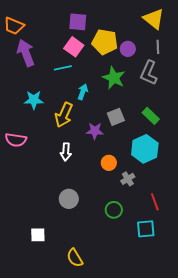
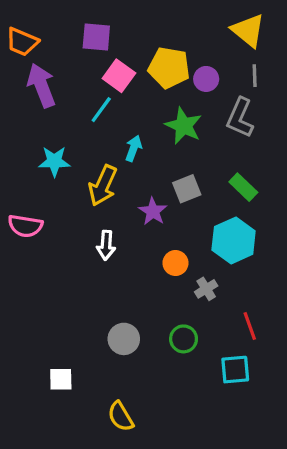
purple square: (78, 22) -> (96, 37), moved
cyan line: (63, 68) -> (101, 110), turned -42
purple star: (95, 131) -> (153, 211), turned 30
gray circle: (69, 199) -> (124, 339), moved

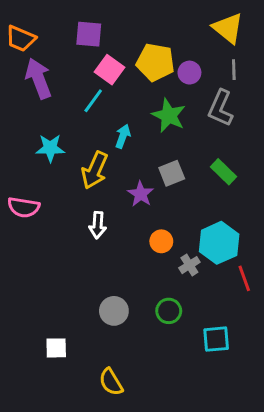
cyan hexagon: (234, 240) -> (219, 243), moved
red line: (250, 326) -> (244, 278), moved

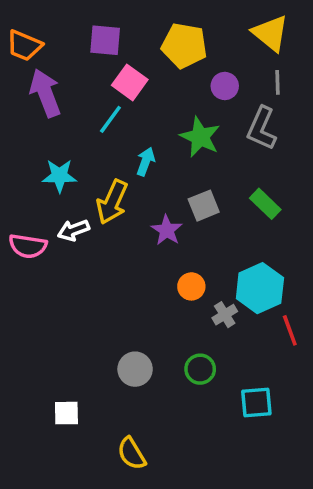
yellow pentagon: (155, 62) -> (184, 46), moved
white arrow: (98, 225) -> (73, 230), moved, turned 65

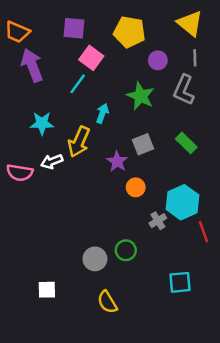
orange circle: (191, 286) -> (136, 187), moved
green circle: (200, 369) -> (126, 250), moved
yellow semicircle: (132, 454) -> (107, 302), moved

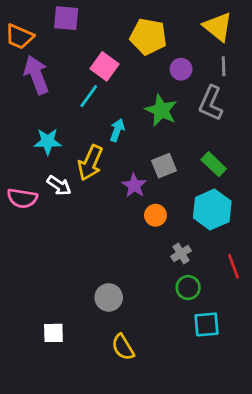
purple square: (74, 28) -> (66, 18), moved
white arrow: (52, 161) -> (59, 185), turned -125
cyan hexagon: (183, 202) -> (212, 210), moved
green circle: (126, 250) -> (188, 288), moved

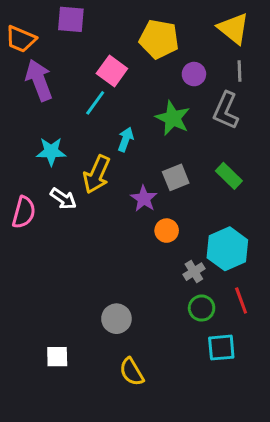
pink semicircle: (22, 198) -> (24, 212), turned -84
cyan hexagon: (212, 210) -> (227, 249), moved
red line: (233, 266) -> (241, 300), moved

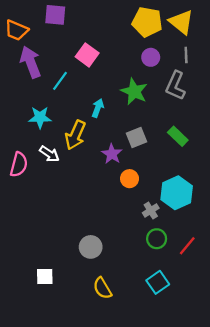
yellow pentagon: (159, 39) -> (147, 22), moved
cyan line: (95, 103) -> (60, 81), moved
red line: (241, 300) -> (187, 246), moved, turned 60
cyan square: (221, 348) -> (158, 282), moved, turned -30

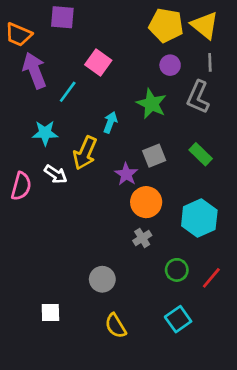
orange circle: (130, 179) -> (146, 202), size x1.5
gray cross: (151, 210) -> (142, 238), moved

